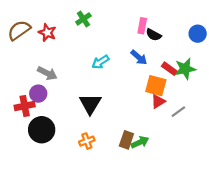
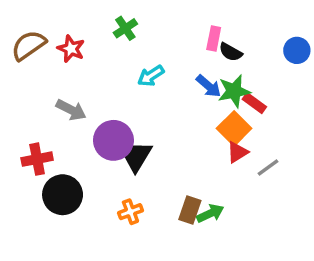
cyan arrow: (100, 62) -> (151, 76), moved
green star: (185, 69) -> (234, 91), moved
orange square: (156, 86) -> (234, 128), turned 30
purple circle: (38, 94) -> (113, 140), moved, size x1.5

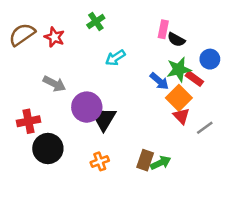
blue circle: (297, 50) -> (210, 59), moved
blue arrow: (209, 86) -> (159, 81), moved
red triangle: (237, 152) -> (181, 116), turned -42

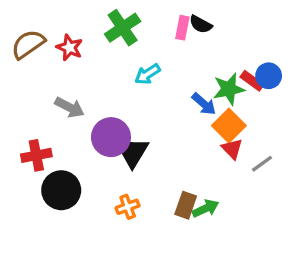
green cross: (96, 22) -> (123, 28), size x1.5
pink rectangle: (163, 29) -> (182, 28), moved
black semicircle: (176, 40) -> (201, 24), moved
red rectangle: (194, 79) -> (252, 81), moved

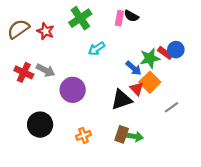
red triangle: (232, 149) -> (137, 89), moved
black triangle: (133, 152) -> (122, 100), moved, turned 40
red cross: (36, 155) -> (24, 72), moved, turned 36
green arrow: (206, 208) -> (135, 137), turned 35

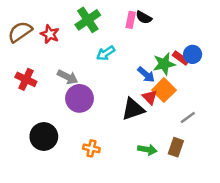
gray arrow: (46, 70) -> (68, 77), moved
brown rectangle: (122, 134) -> (176, 147), moved
orange cross: (84, 135) -> (91, 148), turned 32

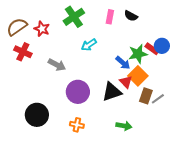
black semicircle: (144, 17) -> (131, 16), moved
red cross: (26, 79) -> (23, 52), moved
purple circle: (80, 98) -> (78, 92), moved
brown rectangle: (176, 147) -> (146, 96), moved

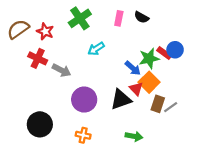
red cross: (23, 52) -> (38, 58), moved

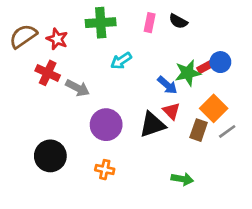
green cross: (80, 18) -> (101, 23), turned 30
red rectangle: (164, 53) -> (207, 66), turned -64
orange square: (149, 82) -> (214, 108), moved
gray line: (171, 107) -> (227, 131), moved
green arrow: (134, 136) -> (182, 179), moved

